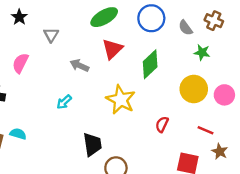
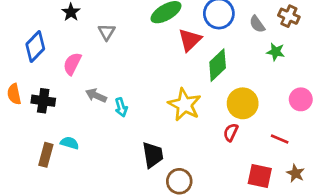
red triangle: (112, 49) -> (190, 40), moved
gray arrow: (79, 65) -> (96, 95), moved
yellow circle: (194, 89) -> (243, 103), moved
cyan arrow: (64, 102) -> (121, 107), turned -63
brown star: (220, 151) -> (295, 173), moved

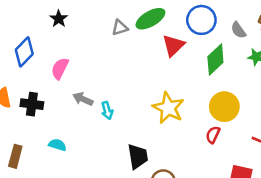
gray triangle: (107, 32) -> (120, 28), moved, turned 42
green diamond: (218, 65) -> (215, 59), moved
brown rectangle: (46, 155) -> (15, 156), moved

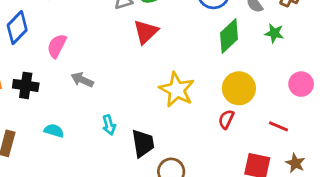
red triangle: (173, 45) -> (146, 32), moved
cyan arrow: (107, 110) -> (109, 125), moved

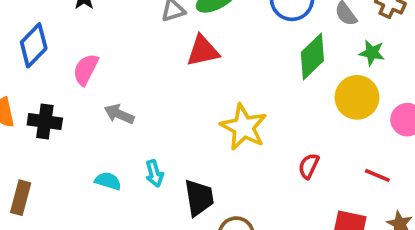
red triangle: (146, 32) -> (203, 51), turned 32
yellow circle: (239, 88) -> (357, 97), moved
cyan semicircle: (54, 131) -> (108, 181), moved

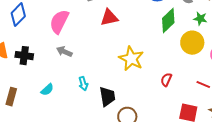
pink semicircle: (86, 69) -> (59, 22), moved, size x1.4
cyan semicircle: (108, 181) -> (47, 90), moved, turned 120

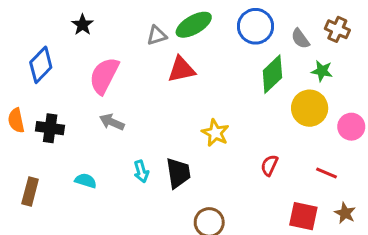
yellow star: (131, 59) -> (215, 133), size x0.7
cyan semicircle: (47, 90) -> (86, 181), turned -120
black trapezoid: (107, 97) -> (178, 173), moved

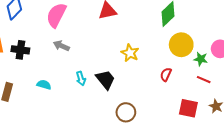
green star: (322, 71) -> (201, 59), moved
yellow circle: (310, 108) -> (181, 45), moved
black trapezoid: (178, 173) -> (105, 80), turned -30

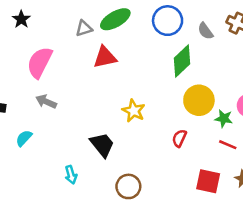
cyan arrow: (81, 79) -> (71, 175), moved
cyan semicircle: (44, 85) -> (24, 138), moved, turned -64

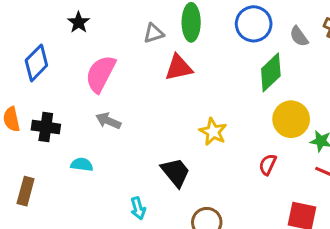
green ellipse: (115, 19) -> (191, 22), turned -60
cyan semicircle: (24, 138) -> (82, 165), turned 54

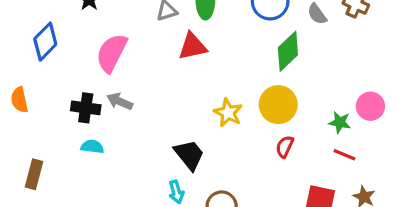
yellow circle: (291, 119) -> (278, 105), moved
black cross: (46, 127) -> (86, 108), moved
cyan arrow: (138, 208) -> (176, 192), moved

